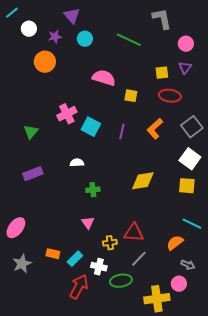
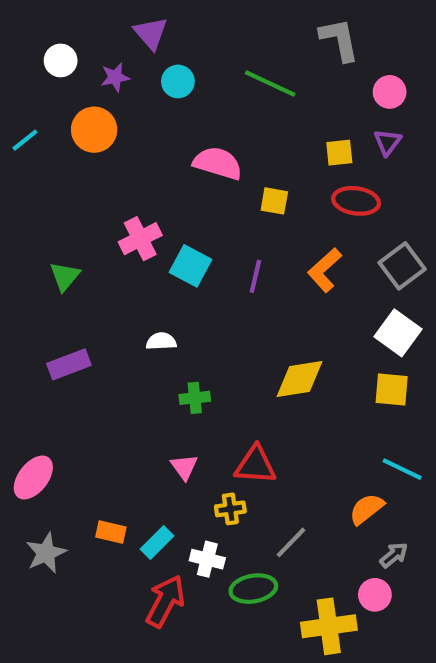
cyan line: (12, 13) -> (25, 140), moved
red triangle: (134, 233) -> (255, 465), moved
gray arrow: (188, 265) -> (394, 555), turned -64

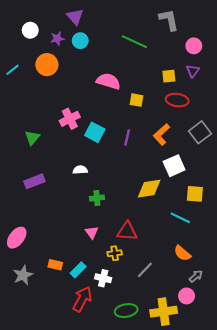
cyan circle: (178, 81) -> (80, 41), moved
white square: (398, 333) -> (174, 166), moved, turned 30
cyan line: (402, 469) -> (180, 218), moved
orange semicircle: (367, 509) -> (182, 253), turned -102
green ellipse: (253, 589) -> (126, 311), moved

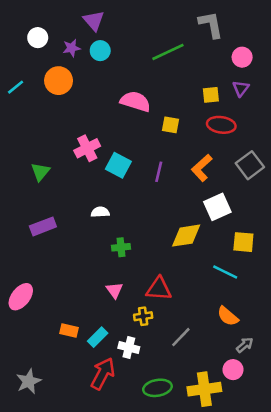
green line: (134, 42) -> (168, 52), turned -50
gray star: (23, 275) -> (29, 381), moved

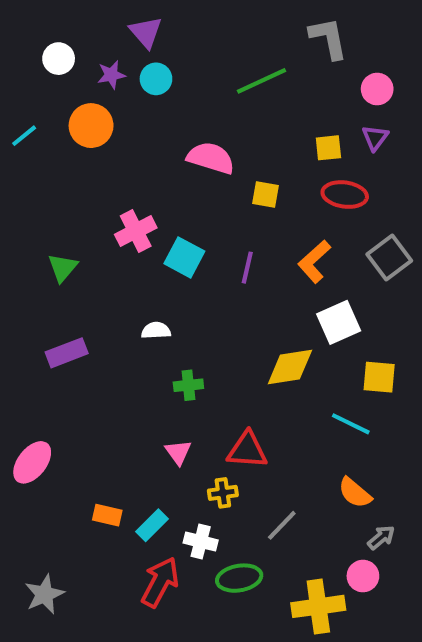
green ellipse: (157, 388) -> (239, 578), moved

